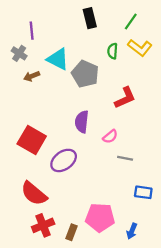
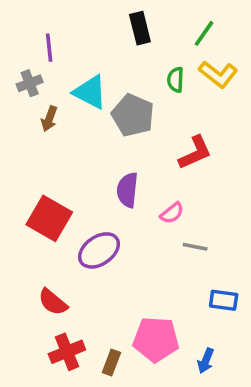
gray cross: (19, 53) -> (30, 83), turned 35
brown arrow: (32, 76) -> (49, 119), turned -49
red semicircle: (34, 193) -> (53, 302), size x0.7

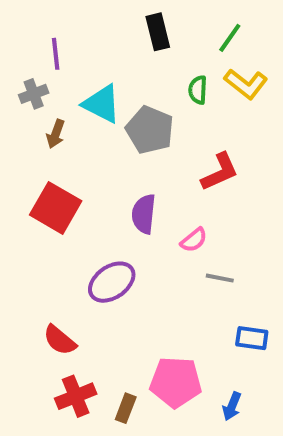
red square: (49, 218) -> (56, 208), moved

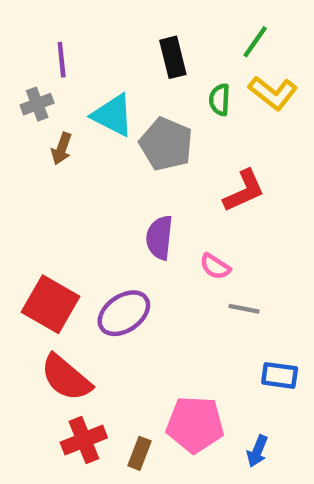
black rectangle: (158, 32) -> (173, 57), moved
red square: (56, 208) -> (50, 304), moved
pink semicircle: (194, 240) -> (215, 266), turned 72
red semicircle: (60, 340) -> (66, 378), size x1.4

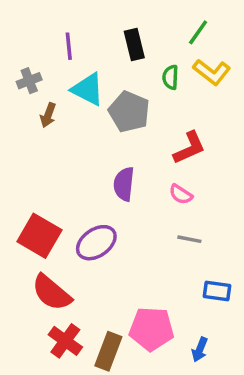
purple line: (62, 60) -> (69, 46), moved
pink semicircle: (215, 266) -> (181, 194), moved
red cross: (84, 440) -> (65, 341), turned -32
brown rectangle: (139, 453) -> (108, 351), size x1.5

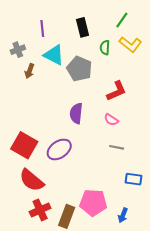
red cross: (65, 341) -> (40, 210), turned 30

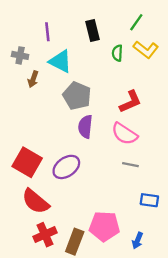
gray cross: (18, 50) -> (20, 55), turned 32
gray pentagon: (79, 69) -> (77, 96), moved
pink semicircle: (111, 120) -> (124, 134), size x1.6

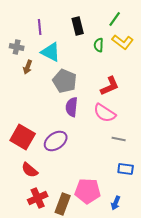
gray line: (130, 165) -> (119, 139), moved
red semicircle: (35, 201) -> (30, 170), size x0.7

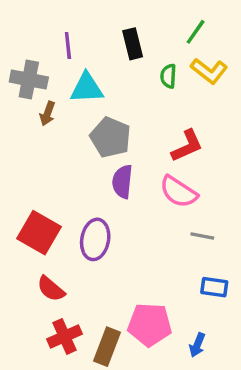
gray cross: (17, 47) -> (29, 80), size x1.5
cyan triangle: (51, 52) -> (87, 88), turned -30
purple ellipse: (56, 141) -> (95, 239), turned -45

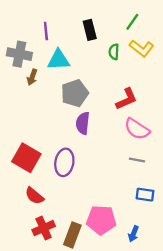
gray pentagon: (110, 137) -> (75, 93), turned 30
pink semicircle: (179, 192) -> (137, 129), moved

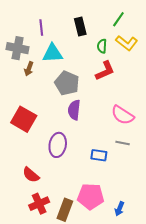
gray pentagon: (75, 93) -> (67, 83), turned -30
red L-shape: (127, 99) -> (105, 71), moved
red square: (26, 158) -> (24, 119), moved
blue rectangle: (145, 195) -> (99, 155), moved

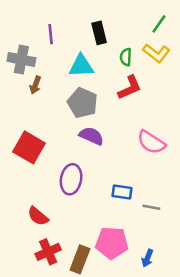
green line: (118, 19) -> (159, 24), moved
cyan triangle: (53, 53) -> (81, 66), moved
purple semicircle: (74, 110) -> (91, 136), turned 108
gray line: (123, 143) -> (151, 207), moved

